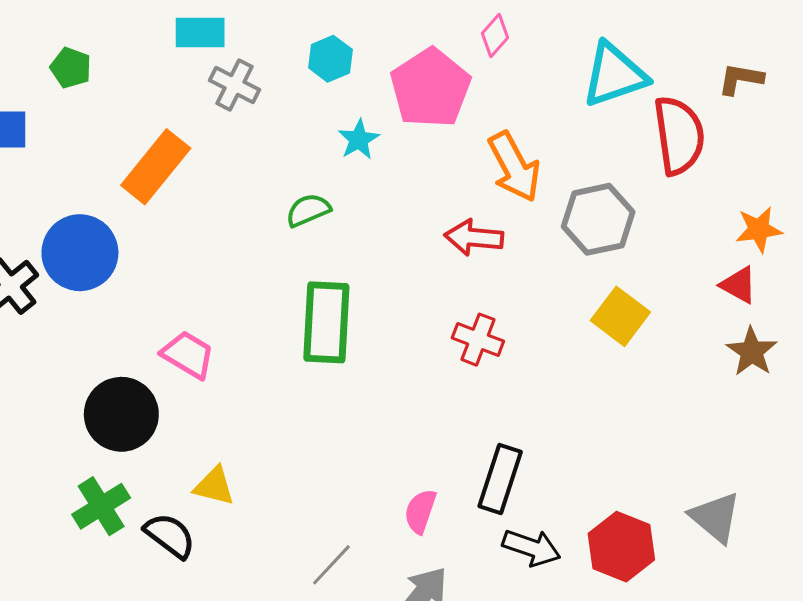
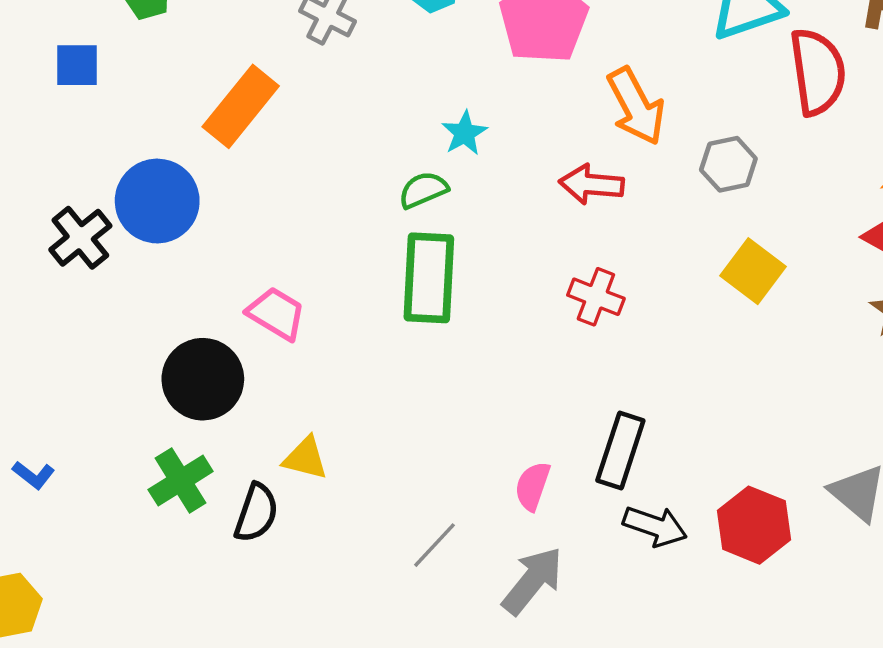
cyan star: (359, 140) -> (465, 133), moved
green semicircle: (308, 210) -> (423, 190), moved
gray hexagon: (598, 219) -> (728, 164), size x0.7
black semicircle: (170, 536) -> (256, 513), turned 72

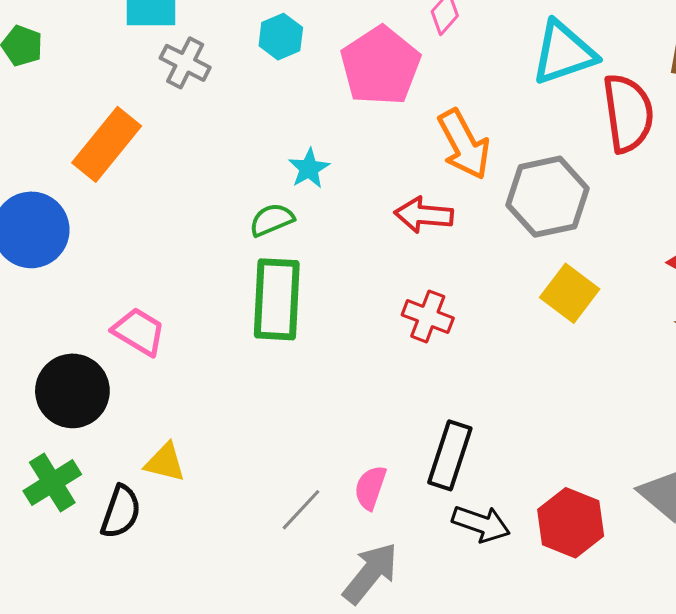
gray hexagon: (728, 164) -> (548, 197), size x1.6
gray line: (434, 545) -> (301, 510), moved

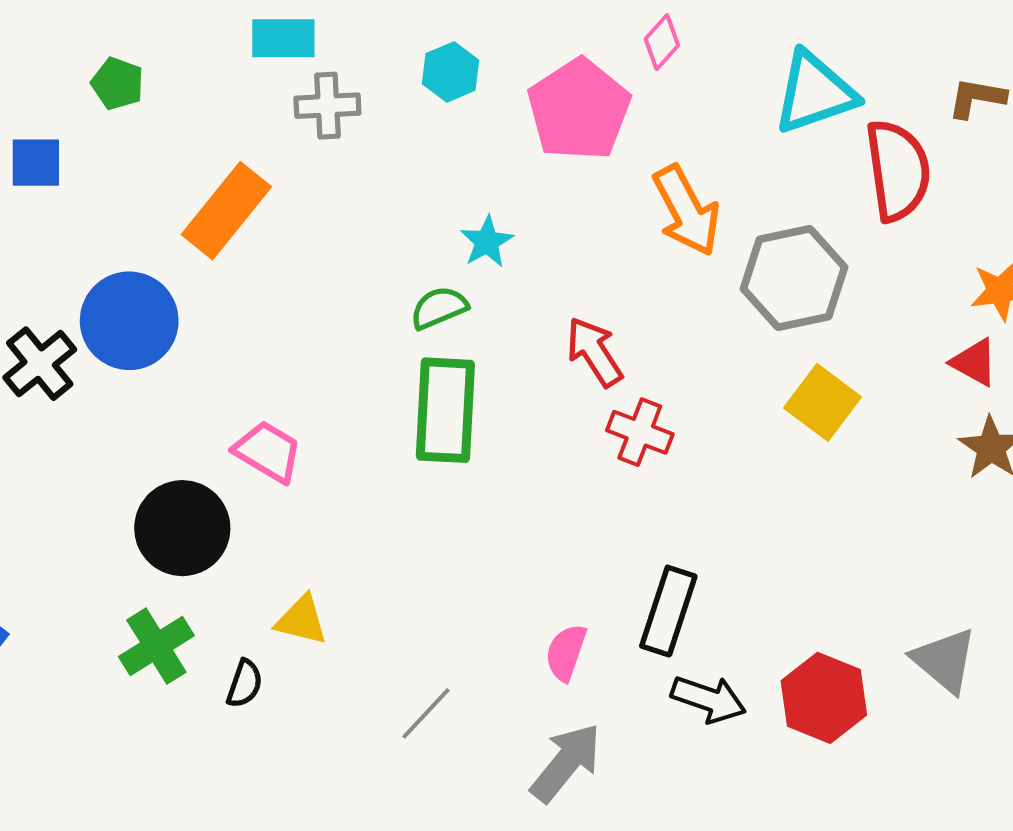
gray cross: (185, 63) -> (327, 106), turned -30
red arrow: (424, 215) -> (594, 352), moved, turned 52
gray line: (301, 510) -> (426, 713), moved
black semicircle: (121, 512) -> (245, 684), size x0.7

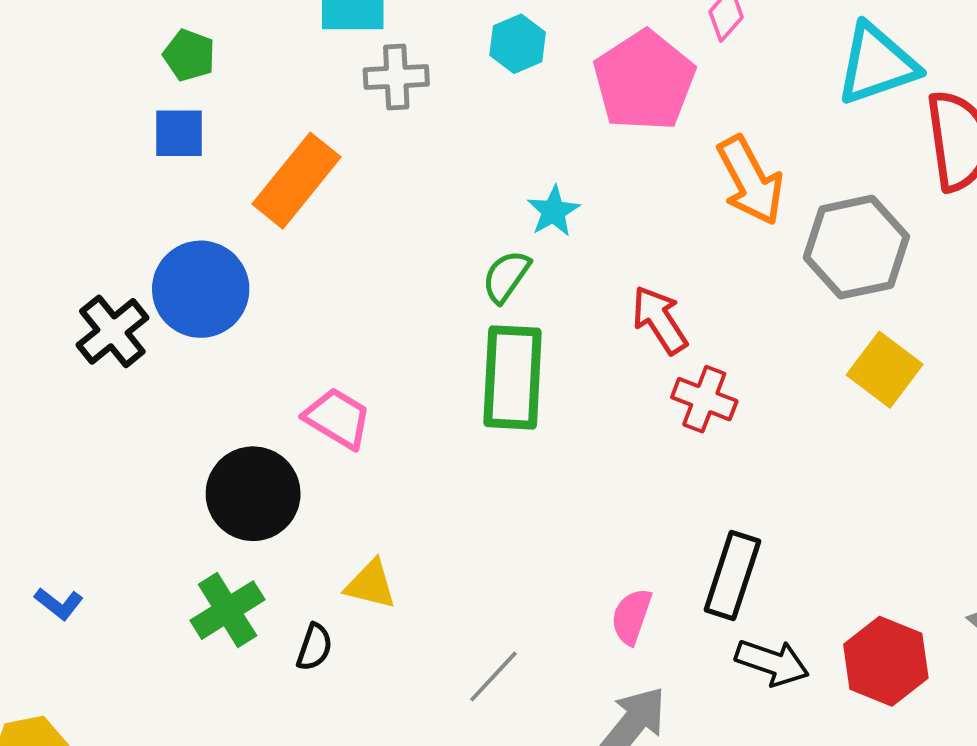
blue square: (36, 163) -> (179, 133), moved
green semicircle: (439, 308) -> (506, 276), turned -32

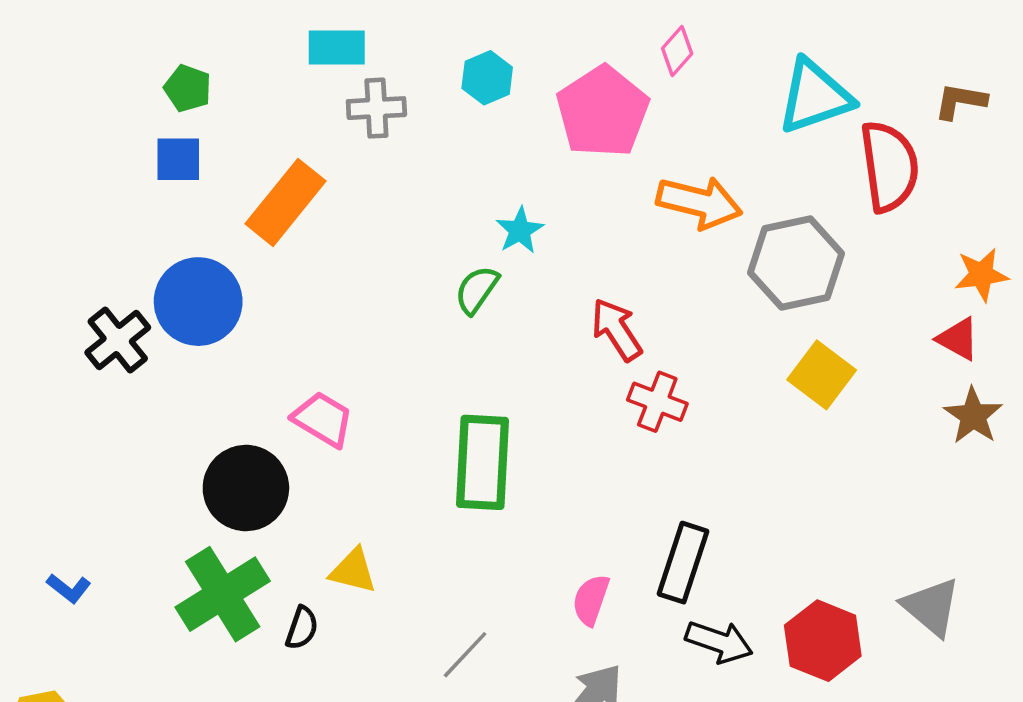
orange arrow: (750, 181) -> (699, 202), turned -48
green rectangle: (513, 377) -> (483, 462), moved
green cross: (228, 610) -> (223, 594), size x1.4

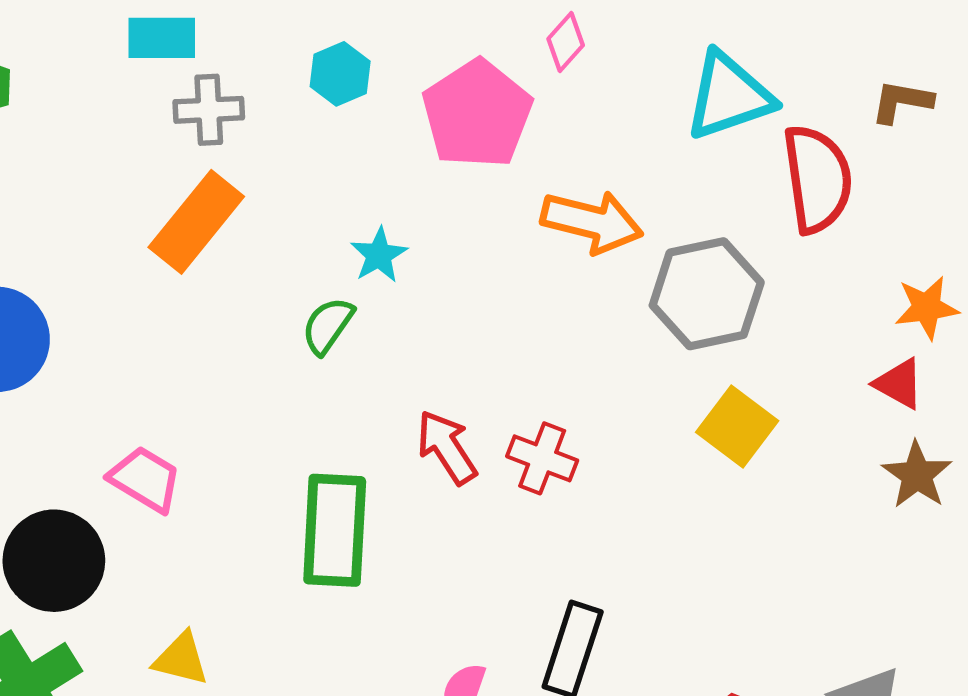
orange rectangle: (286, 202) -> (196, 222), moved
red arrow: (617, 330) -> (447, 447), moved

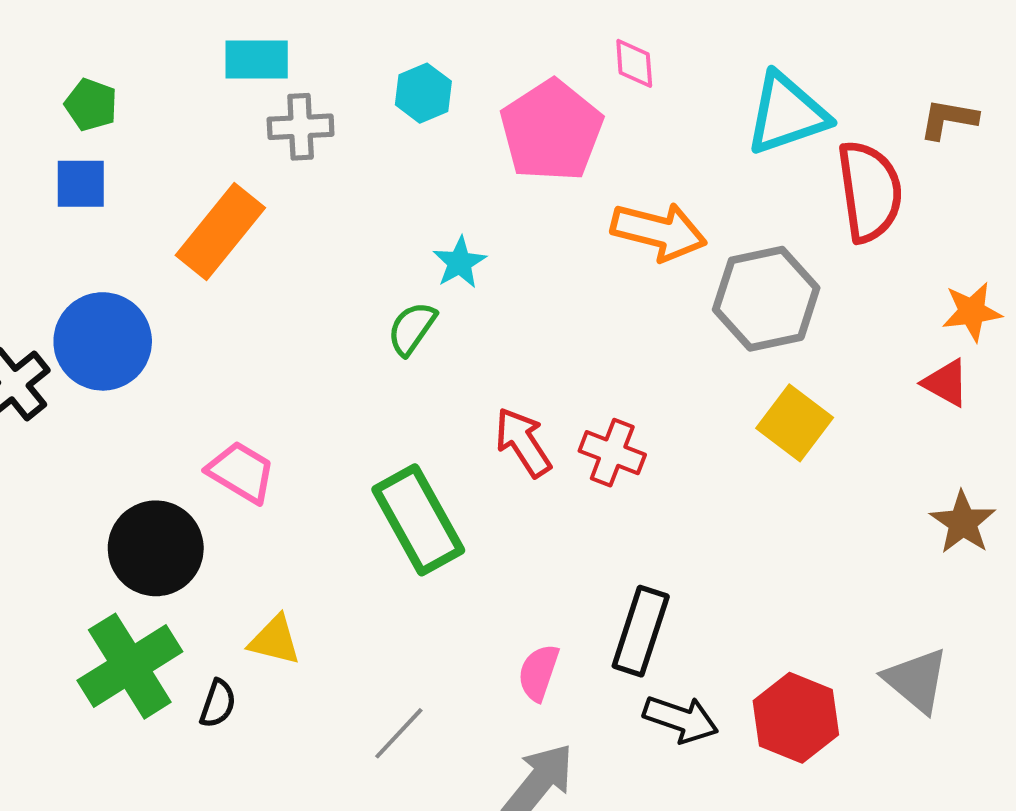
pink diamond: (566, 42) -> (634, 63), turned -46
orange rectangle: (196, 222) -> (220, 231), moved
brown star: (917, 475) -> (963, 522), moved
green rectangle: (335, 530) -> (418, 520), turned -32

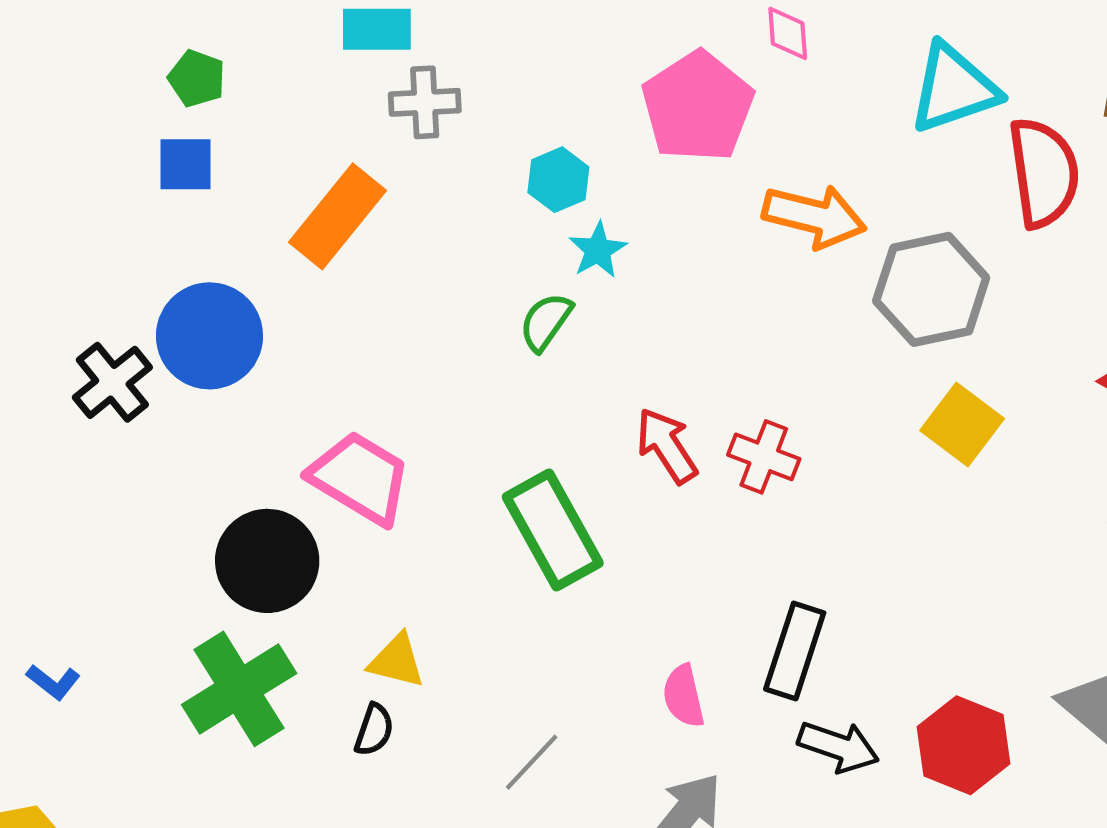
cyan hexagon: (423, 93) -> (558, 180), moved
pink trapezoid: (241, 472) -> (360, 478), size x1.4
pink semicircle: (539, 673) -> (684, 696), turned -32
black semicircle: (218, 704) -> (374, 730), moved

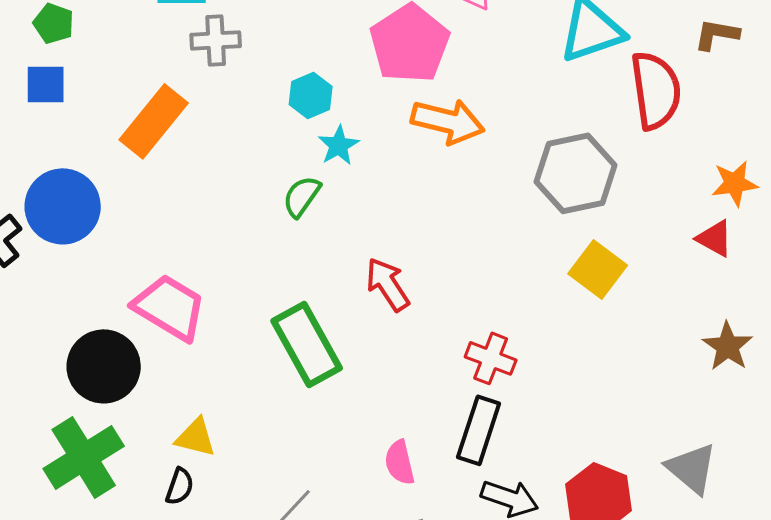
orange arrow: (814, 216) -> (448, 121), moved
red cross: (764, 457) -> (491, 358), moved

